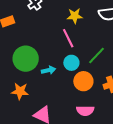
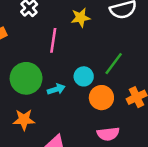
pink line: (68, 38) -> (53, 40), moved, turned 42

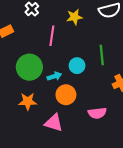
green line: (114, 64) -> (102, 55), turned -42
orange circle: (101, 98) -> (66, 95), moved

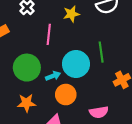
cyan circle: (77, 66) -> (76, 64), size x1.6

